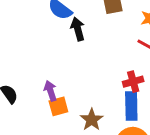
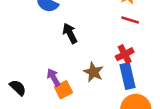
black arrow: (78, 29) -> (70, 33), moved
brown star: (92, 120) -> (93, 72), moved

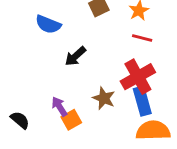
black arrow: (70, 33) -> (75, 56), turned -102
red cross: (125, 54) -> (138, 77), size x1.6

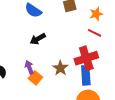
black arrow: (75, 56) -> (38, 39), moved
orange square: (71, 120) -> (35, 78), turned -32

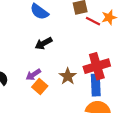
red line: (95, 33) -> (93, 21), moved
purple arrow: (29, 67) -> (33, 75), turned -104

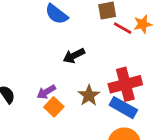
black arrow: (44, 43) -> (74, 56), moved
blue rectangle: (96, 85) -> (123, 108), turned -60

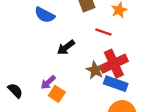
red line: (123, 28) -> (103, 32), moved
brown star: (89, 95) -> (95, 70), moved

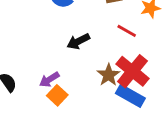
red cross: (114, 64) -> (132, 71), turned -36

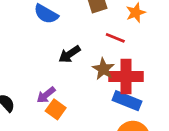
red cross: (132, 71) -> (126, 76), turned -32
brown star: (108, 75) -> (103, 69), moved

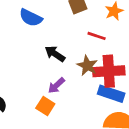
black arrow: (69, 54) -> (55, 54), turned 72
purple arrow: (46, 95) -> (56, 86), moved

